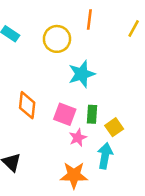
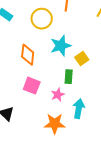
orange diamond: (27, 105) -> (28, 55), moved
pink square: (65, 114) -> (32, 86), moved
yellow square: (114, 127) -> (82, 59), moved

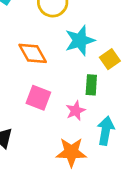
orange diamond: (28, 55) -> (33, 53), turned -35

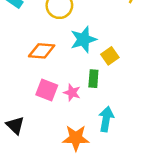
orange diamond: (33, 53) -> (42, 51), turned -56
pink star: (76, 111) -> (72, 93), moved, turned -30

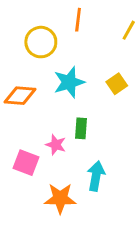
yellow square: (110, 56) -> (117, 84), moved
pink square: (47, 90) -> (26, 163), moved

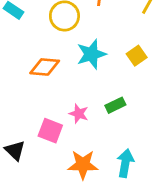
green rectangle: (81, 128) -> (115, 105), moved, turned 60
cyan arrow: (96, 176) -> (125, 163), moved

